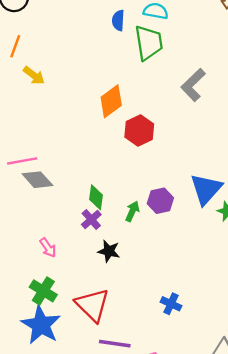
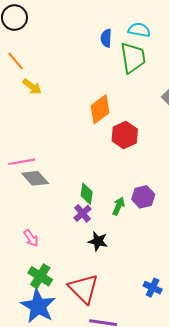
orange line: (15, 46) -> (15, 61), turned -60
pink arrow: (48, 248) -> (31, 238), moved

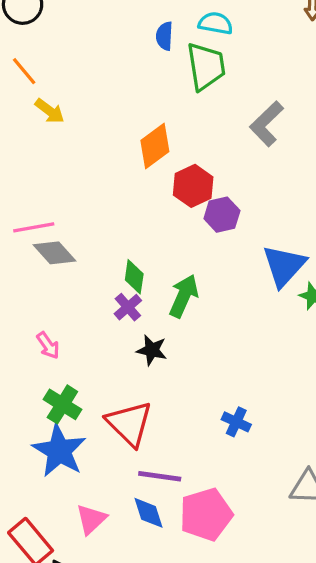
purple hexagon: (143, 197) -> (222, 215), moved
green arrow: (119, 206) -> (184, 296), size x1.5

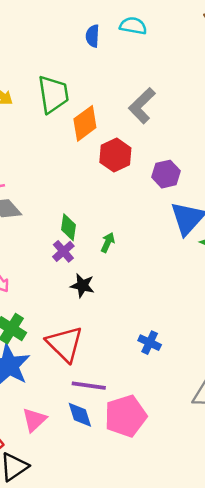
green trapezoid: (206, 66) -> (53, 94), moved
gray L-shape: (267, 124) -> (142, 106), moved
purple hexagon: (222, 215) -> (166, 174), moved
green arrow: (184, 296) -> (108, 242), size x0.6

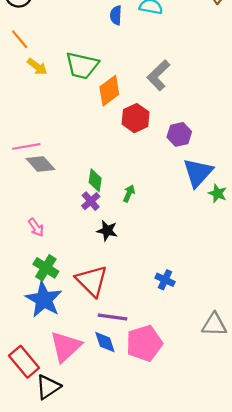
green trapezoid: (53, 94) -> (82, 66), turned 112
pink triangle: (34, 420) -> (66, 346), size x1.5

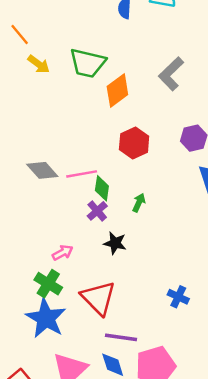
red hexagon: (136, 118) -> (134, 143), moved
pink line: (26, 146) -> (82, 174), moved
pink arrow: (36, 227) -> (63, 253), moved, turned -84

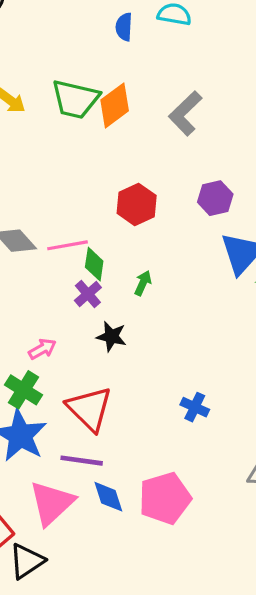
orange diamond: (117, 90) -> (115, 105), moved
purple line: (121, 337) -> (82, 461), moved

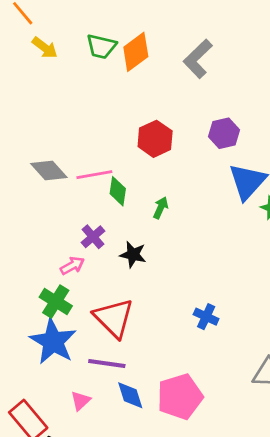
green trapezoid: (75, 99) -> (101, 46), size x0.7
purple cross: (88, 294) -> (93, 237), moved
pink triangle: (52, 503) -> (81, 401), size x0.5

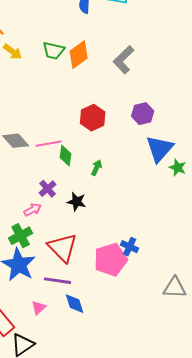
green cross: (56, 301) -> (21, 236), turned 30
pink pentagon: (180, 397) -> (111, 260), moved

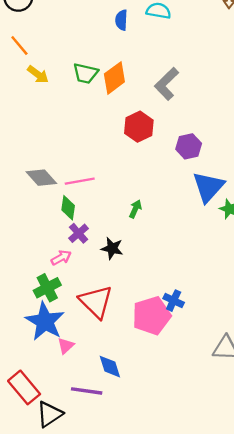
red hexagon: (93, 118) -> (139, 127), moved
green diamond: (66, 156) -> (68, 208), moved
purple line: (58, 281) -> (87, 391), moved
pink triangle: (39, 308) -> (66, 346), moved

